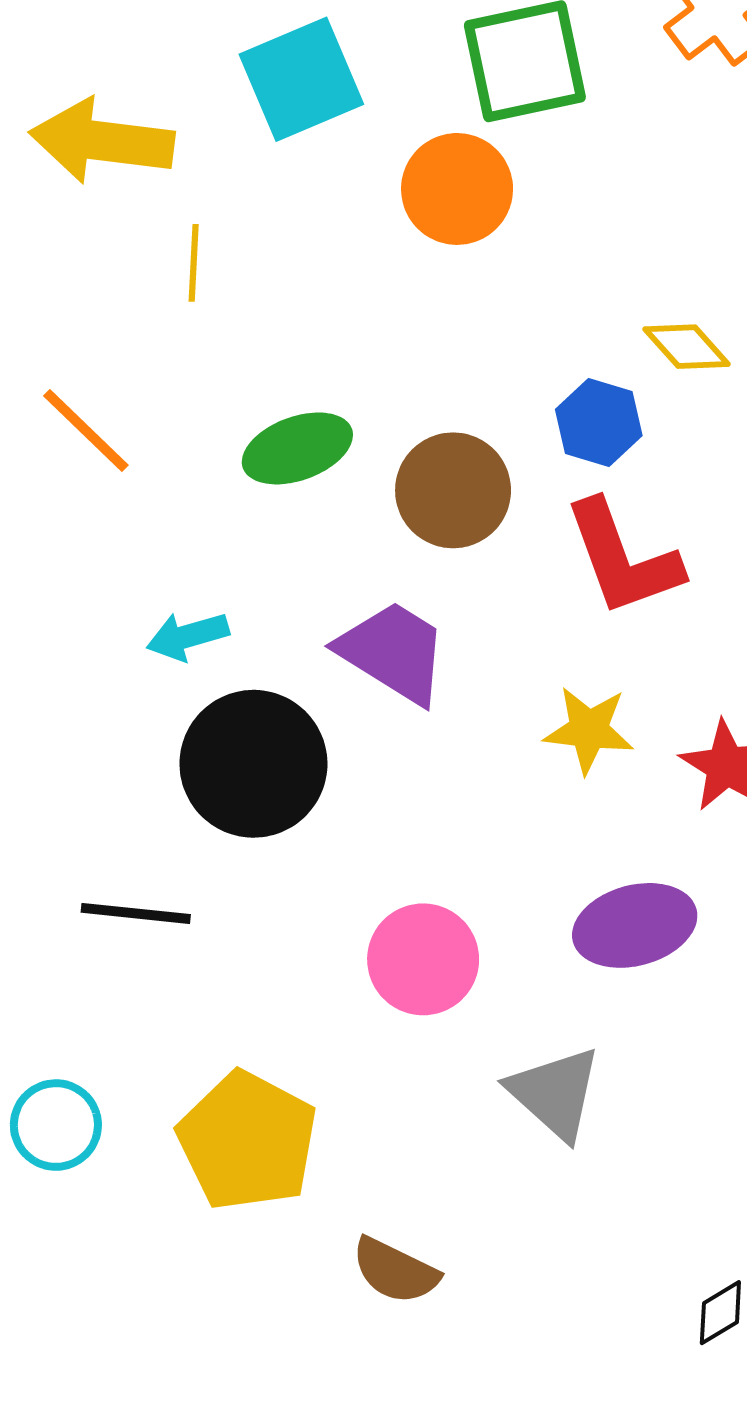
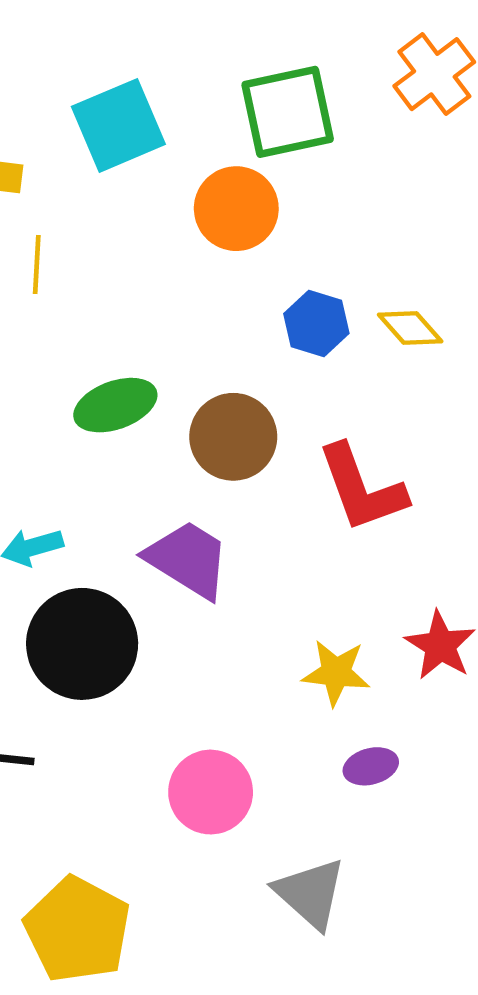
blue hexagon: (599, 423) -> (316, 323), moved
yellow star: (589, 730) -> (336, 673), moved
purple ellipse: (635, 925) -> (371, 766), size x0.6

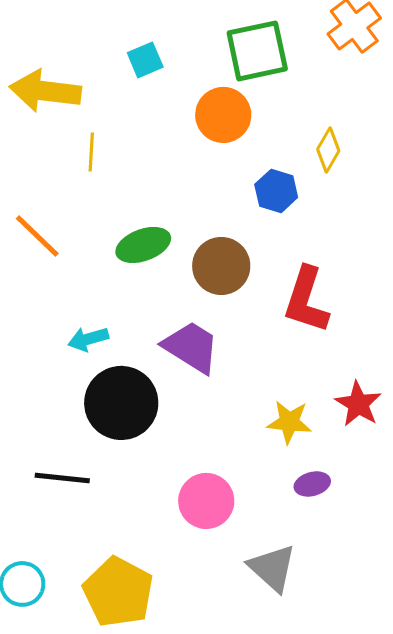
cyan square: (118, 125) -> (145, 60), size x0.6
yellow diamond: (410, 328) -> (328, 150), moved, turned 72
red L-shape: (362, 488) -> (306, 300), turned 38

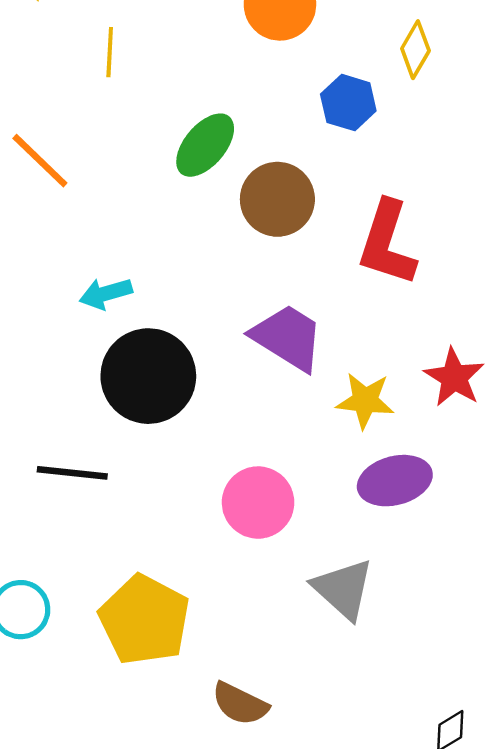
green ellipse: (143, 245) -> (205, 145), moved, turned -30
purple trapezoid: (191, 347) -> (288, 337), moved
purple ellipse: (312, 484) -> (395, 481), size x1.6

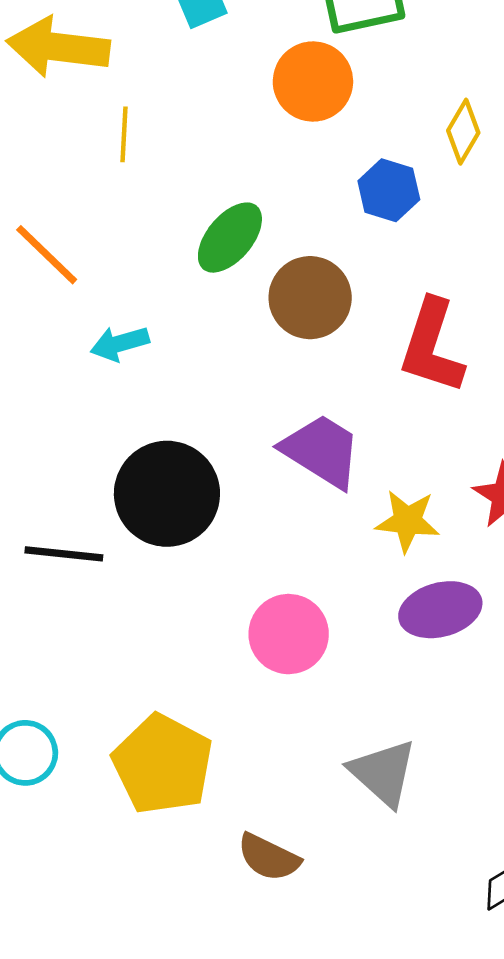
cyan arrow: (106, 293) -> (120, 343), moved
black line: (72, 473) -> (64, 554), moved
gray triangle: (343, 589) -> (383, 773), moved

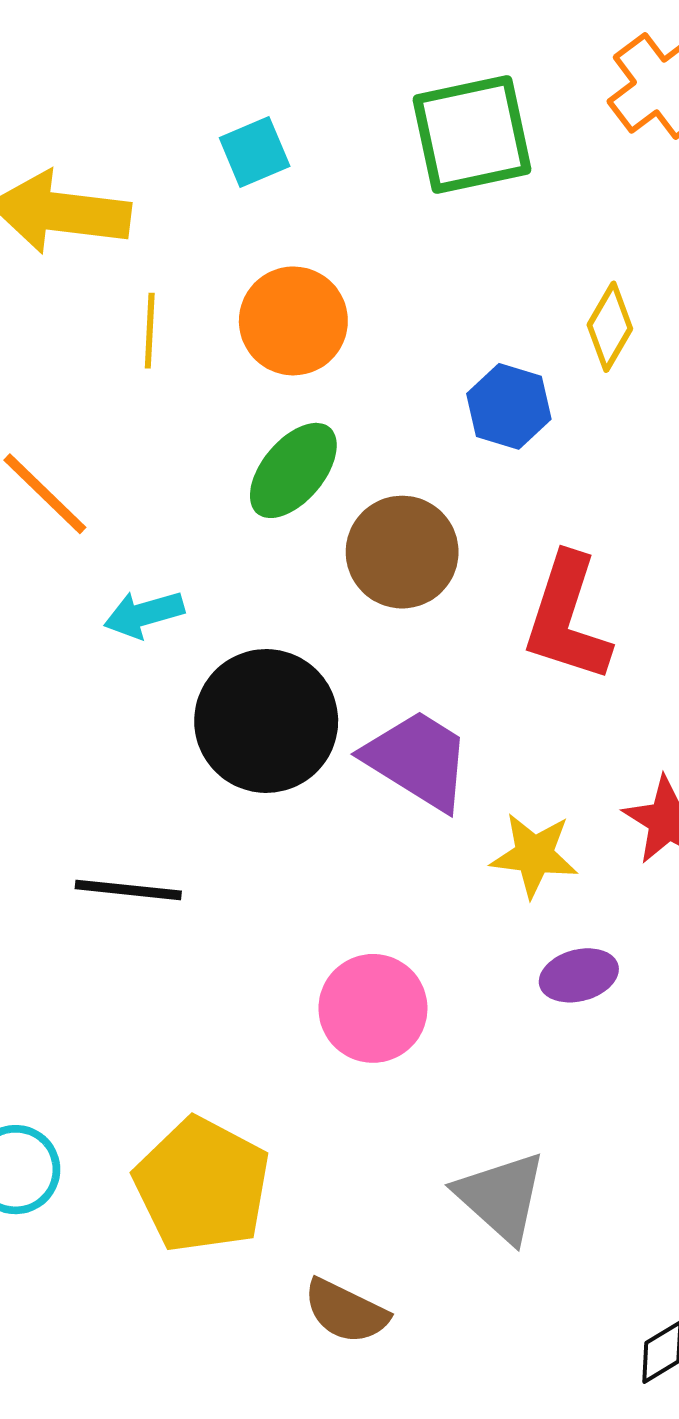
orange circle: (313, 81) -> (293, 321), moved
black circle: (167, 494) -> (266, 721), moved
black line: (64, 554) -> (128, 890), moved
purple ellipse: (440, 610) -> (579, 975), size x0.7

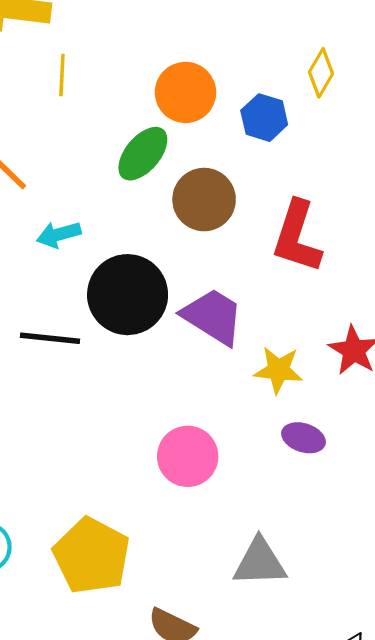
orange circle: (293, 321) -> (185, 92), moved
black line: (128, 890) -> (50, 338), moved
purple ellipse: (579, 975) -> (304, 438), turned 33
gray triangle: (501, 1197) -> (260, 562), turned -44

